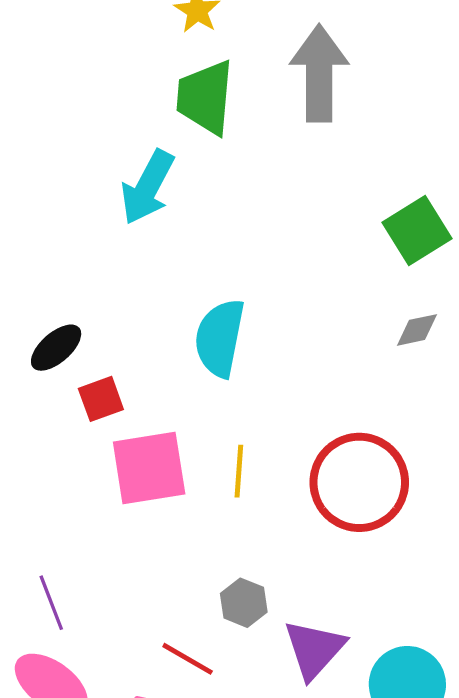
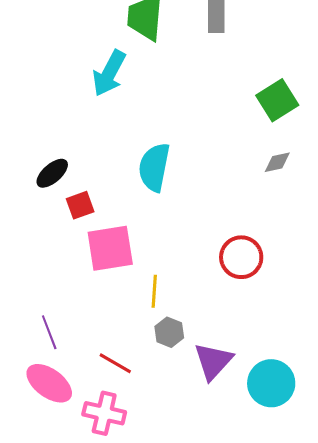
yellow line: (239, 471) -> (154, 291), moved
red circle: (359, 482) -> (241, 257), size x0.7
red line: (188, 659) -> (115, 363), moved

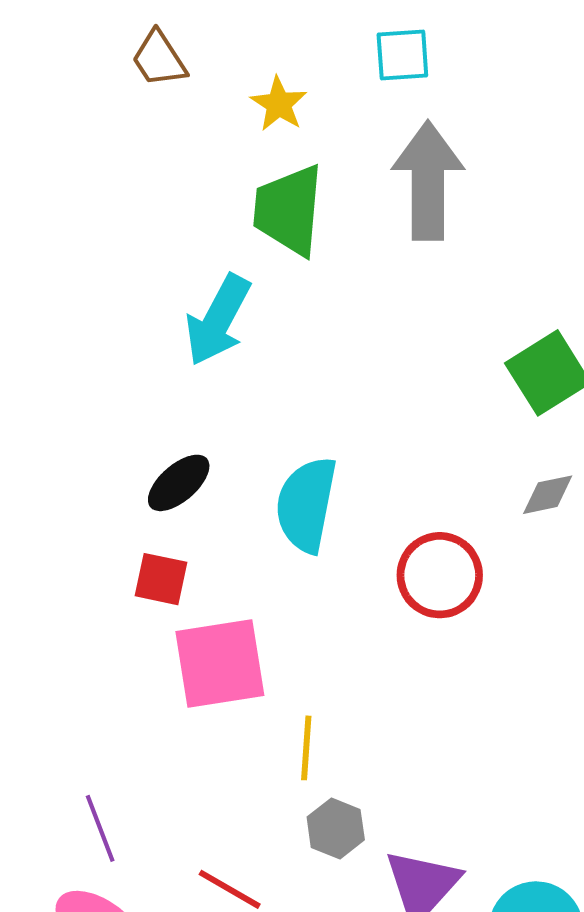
black ellipse: (52, 173) -> (179, 483), moved
red square: (80, 205) -> (161, 579), turned 32
red circle: (241, 257) -> (440, 575), moved

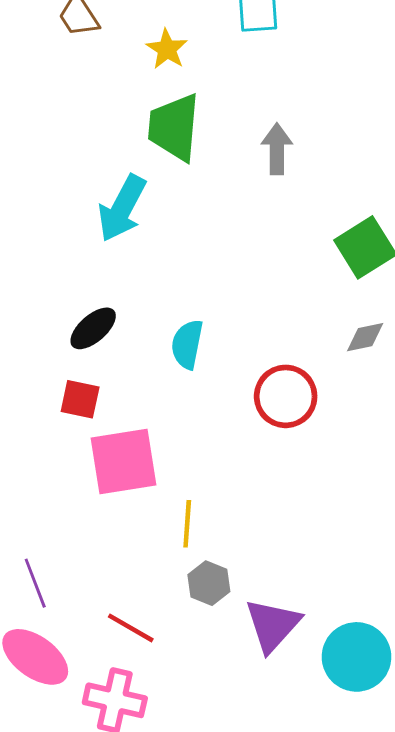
gray arrow: (428, 181) -> (277, 149), moved, size x0.6
cyan semicircle: (306, 505) -> (187, 344), size x0.7

